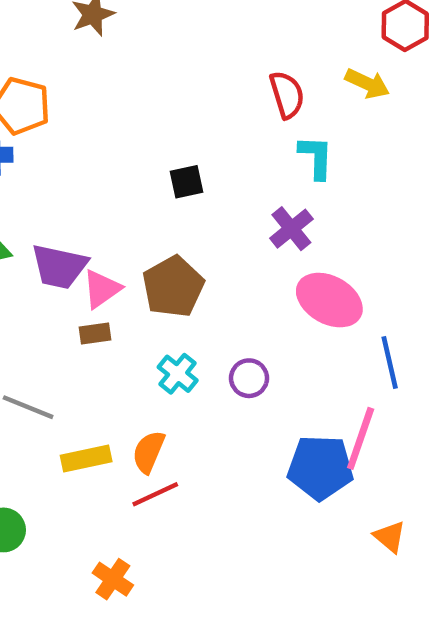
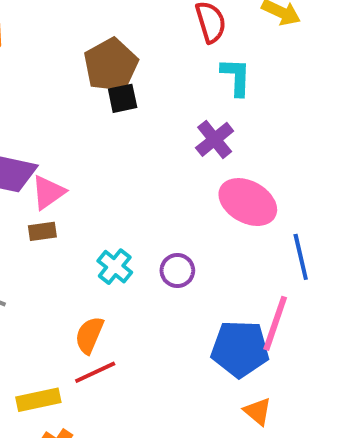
brown pentagon: (173, 287) -> (111, 65), moved
yellow rectangle: (86, 459) -> (38, 400), moved
orange triangle: (390, 537) -> (258, 411), moved

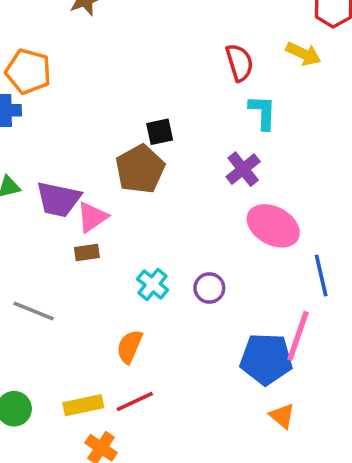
brown pentagon: (111, 65) -> (140, 169), moved
red line: (95, 372) -> (135, 402), moved

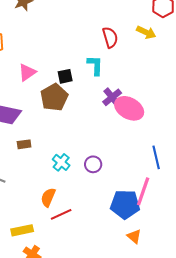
cyan L-shape: (263, 112) -> (95, 65), moved
pink triangle: (92, 217) -> (27, 72), moved
pink ellipse: (273, 226) -> (129, 108), moved
red line: (135, 402) -> (61, 214), moved

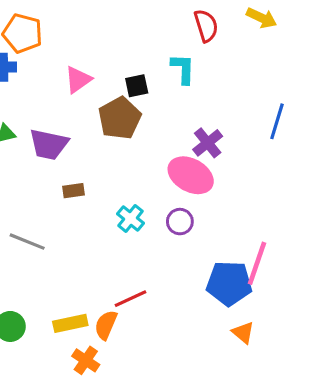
purple cross: (112, 97) -> (208, 143), moved
pink ellipse: (129, 108) -> (191, 175), moved
blue line: (156, 157) -> (277, 121), moved, turned 30
orange semicircle: (48, 197) -> (106, 325), moved

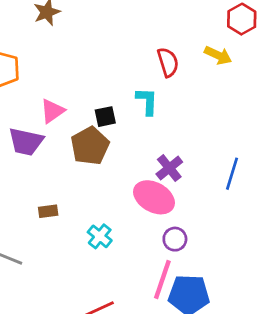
blue line: (277, 121) -> (232, 174), moved
purple trapezoid: (49, 144) -> (26, 142), moved
purple circle: (180, 222) -> (175, 239), moved
pink line: (257, 263) -> (162, 280), moved

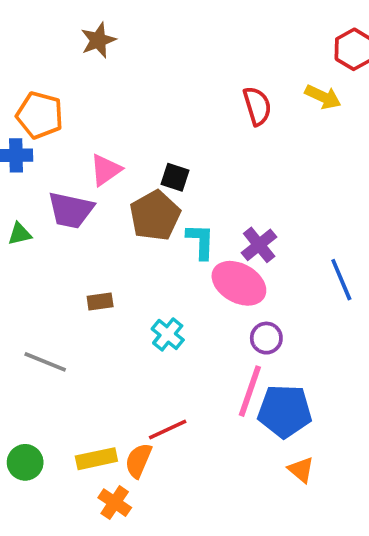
cyan L-shape: (147, 101) -> (201, 241), moved
black square: (105, 117) -> (175, 177), turned 30
blue line: (232, 174) -> (341, 280), moved, turned -40

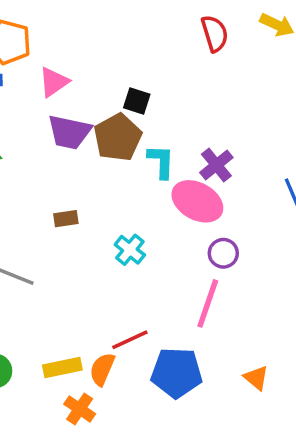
pink triangle: (106, 170) -> (54, 82), moved
purple trapezoid: (71, 210) -> (69, 132), moved
blue pentagon: (285, 411) -> (177, 373), moved

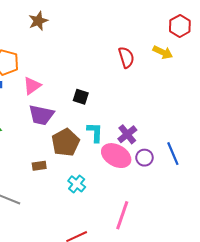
brown pentagon: (118, 137) -> (66, 142), moved
purple circle: (223, 253) -> (144, 158), moved

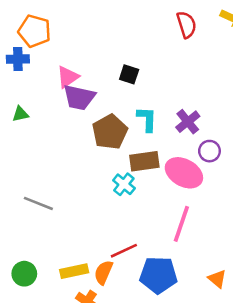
pink triangle: (32, 86) -> (68, 77), moved
pink ellipse: (116, 156) -> (184, 173), moved
brown rectangle: (39, 166) -> (144, 161), moved, size x1.6

